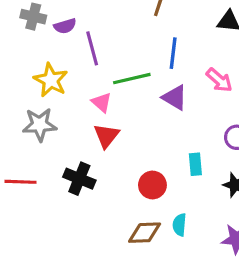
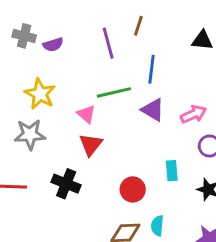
purple line: (92, 48) -> (108, 43), moved
pink arrow: (219, 80) -> (194, 114), moved, turned -65

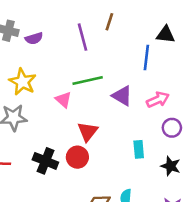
blue line: (152, 69) -> (146, 58), moved
red triangle: (91, 145) -> (88, 132), moved
red circle: (133, 189) -> (77, 157), moved

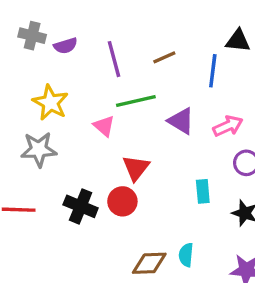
brown line: (109, 22) -> (164, 57), moved, turned 48
purple line: (83, 37) -> (114, 59), moved

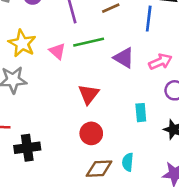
pink triangle: (104, 126) -> (57, 51), moved
red circle: (122, 201) -> (91, 133), moved
black cross: (81, 206) -> (27, 148), moved, turned -30

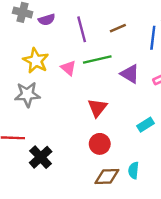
cyan rectangle: (141, 113) -> (146, 125), turned 63
black cross: (27, 148) -> (41, 157), turned -35

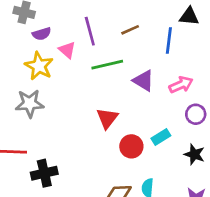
purple semicircle: (47, 20) -> (42, 34), moved
pink triangle: (68, 68) -> (67, 50), moved
red circle: (100, 144) -> (131, 146), moved
black cross: (41, 157) -> (44, 173), turned 30

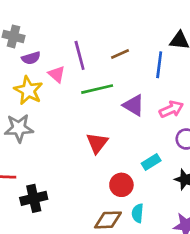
red circle: (131, 146) -> (121, 185), moved

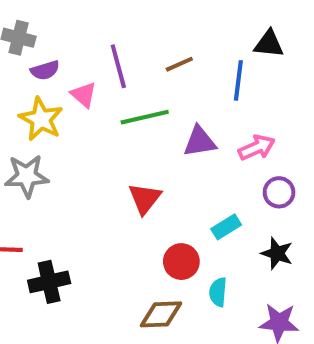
purple triangle: (134, 105) -> (200, 141), turned -40
cyan semicircle: (138, 213) -> (218, 292), moved

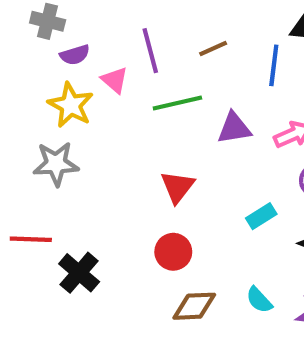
red circle: (181, 262) -> (173, 252), moved
black cross: (49, 282) -> (79, 273), turned -36
cyan semicircle: (218, 292) -> (259, 300), moved, turned -48

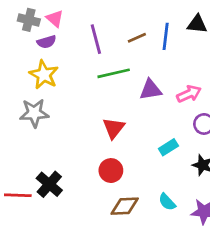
blue line: (274, 65) -> (166, 36), moved
pink triangle: (115, 80) -> (55, 19), moved
red line: (31, 239) -> (18, 195), moved

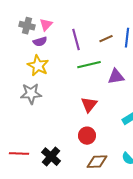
pink triangle: (55, 19) -> (46, 25), turned 32
black cross: (49, 184) -> (51, 157), moved

